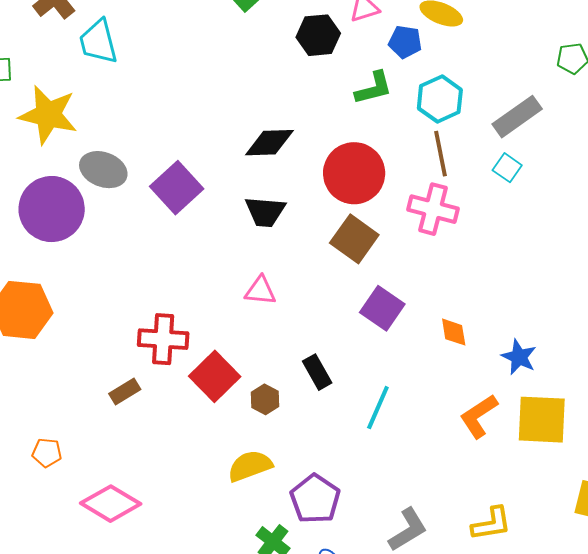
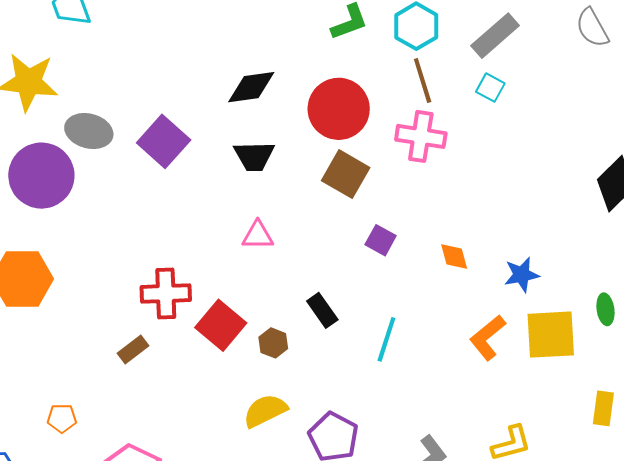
purple square: (382, 308) -> (381, 240), size x0.7
blue star: (519, 357) -> (522, 275), turned -30

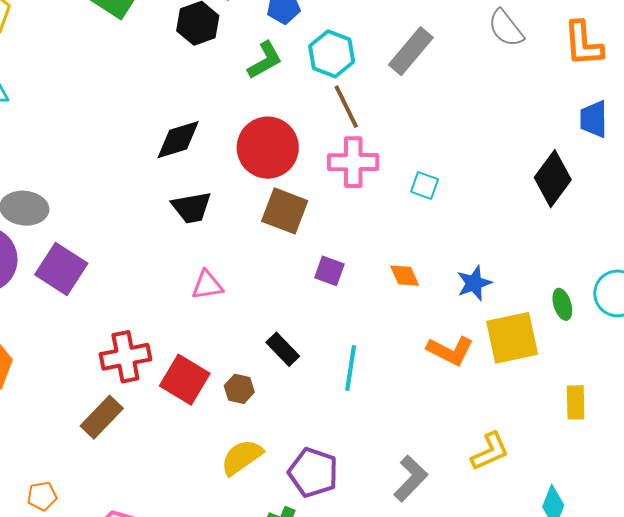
cyan square: (490, 88) -> (425, 185), moved
purple square: (164, 141) -> (61, 269), moved
orange L-shape: (488, 338) -> (450, 351), turned -105
brown rectangle: (133, 349) -> (102, 417), size x1.4

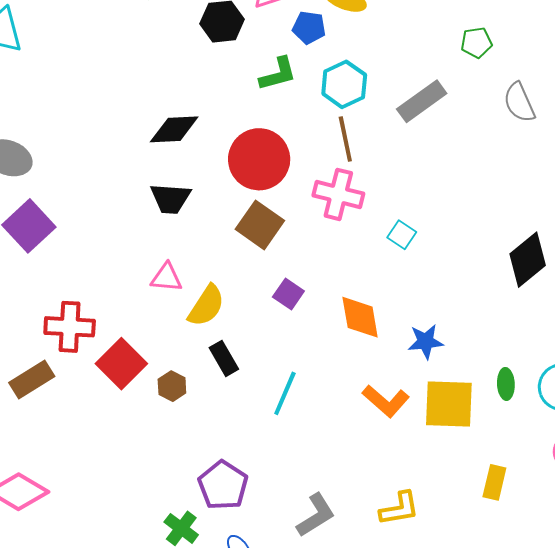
orange diamond: (405, 276) -> (360, 317), size x1.5
yellow semicircle: (242, 457) -> (206, 306), moved, turned 144

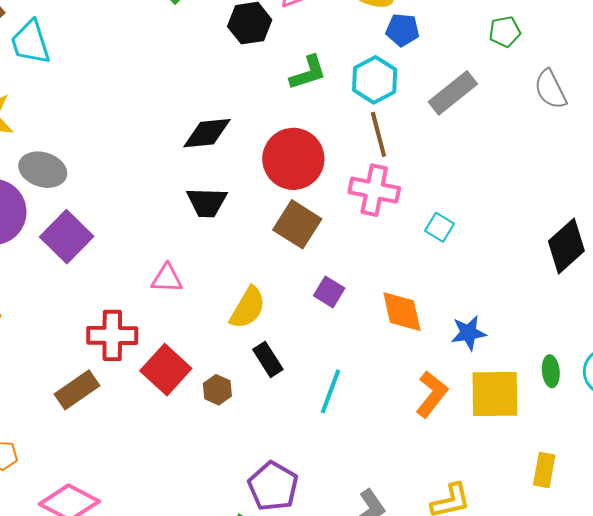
blue pentagon: (309, 27) -> (403, 30), moved
pink triangle: (167, 278) -> (167, 278), moved
orange L-shape: (386, 401) -> (432, 394), turned -90

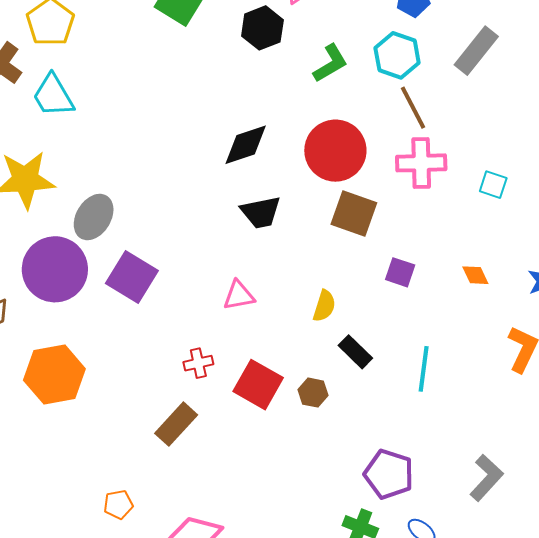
gray ellipse: (43, 170) -> (94, 217), turned -63
yellow semicircle: (248, 308) -> (324, 306), size x0.7
orange diamond: (402, 312) -> (475, 275), size x0.6
red cross: (112, 335) -> (198, 363), size x0.6

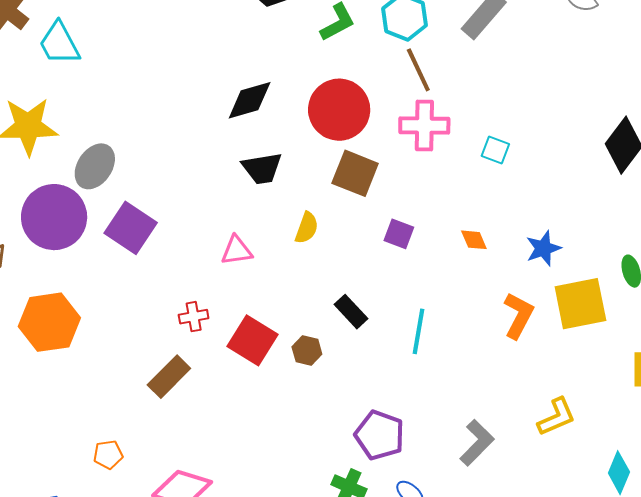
yellow semicircle: (324, 306) -> (307, 228), moved

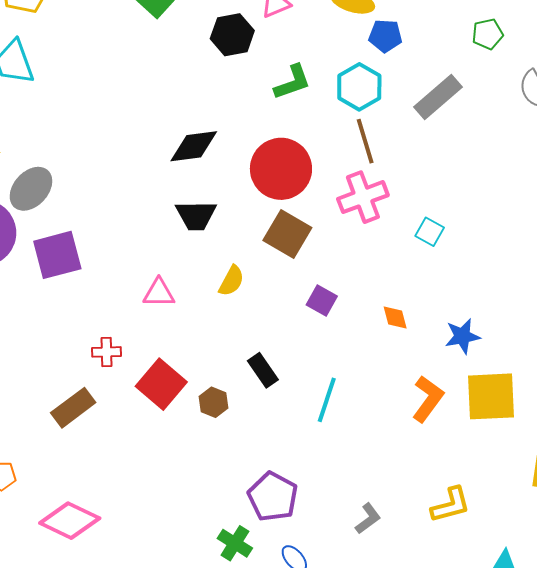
pink cross: (424, 126) -> (363, 197), turned -30
purple square: (131, 228) -> (57, 255), turned 33
gray L-shape: (477, 443) -> (368, 519), size x0.7

